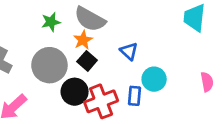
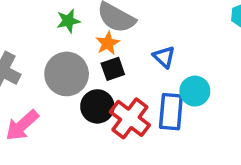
black square: (87, 61) -> (113, 69), turned 30
blue rectangle: (135, 96) -> (171, 112), size x1.5
red cross: (101, 101) -> (130, 118), turned -32

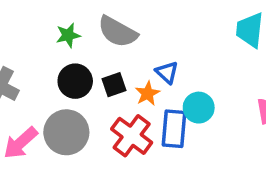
orange star: (108, 43) -> (147, 93), moved
gray circle: (67, 74) -> (66, 132), moved
black circle: (97, 106) -> (75, 81), moved

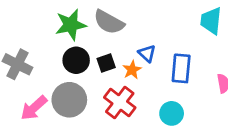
green star: (68, 35) -> (71, 25), size x1.6
cyan circle: (199, 108) -> (172, 113), moved
blue rectangle: (174, 129) -> (181, 68), moved

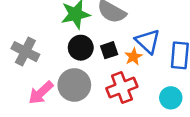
blue triangle: (147, 53) -> (148, 41), size x1.5
red cross: (120, 103) -> (122, 88), turned 32

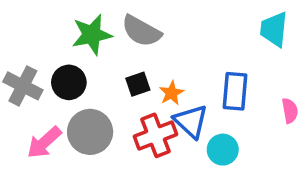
blue triangle: (148, 41) -> (191, 121), moved
black circle: (81, 48) -> (69, 82), moved

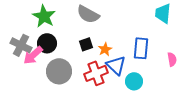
green star: (92, 35) -> (44, 16), moved, turned -30
pink arrow: (44, 143) -> (33, 55), moved

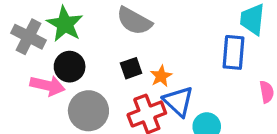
gray cross: (21, 45) -> (29, 37), moved
blue rectangle: (141, 48) -> (234, 52), moved
pink arrow: (33, 55) -> (47, 86), turned -125

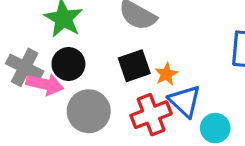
gray cross: (29, 37) -> (25, 67), moved
black square: (131, 68) -> (134, 66), size x1.4

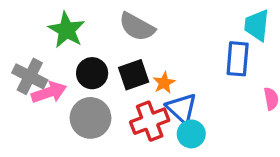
black circle: (68, 64) -> (92, 73), moved
pink arrow: (45, 84) -> (49, 92), turned -32
cyan circle: (215, 128) -> (191, 134), moved

